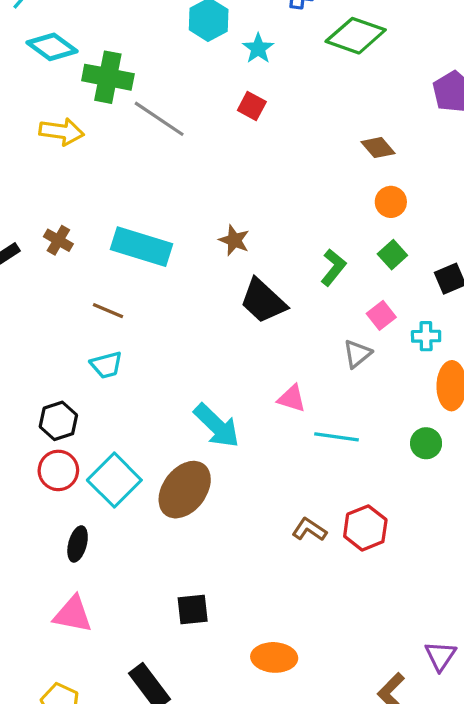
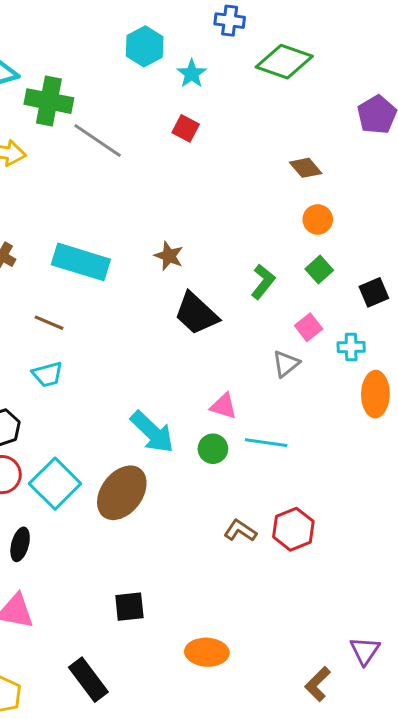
green circle: (426, 443) -> (213, 449), moved

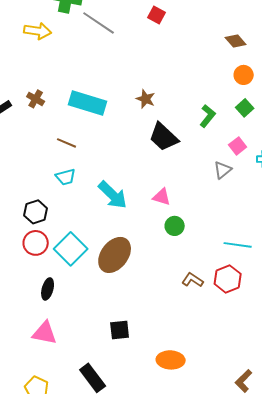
pink triangle: (224, 406) -> (162, 197), moved
cyan arrow: (152, 432) -> (113, 195), moved
cyan line: (266, 443) -> (238, 245), moved

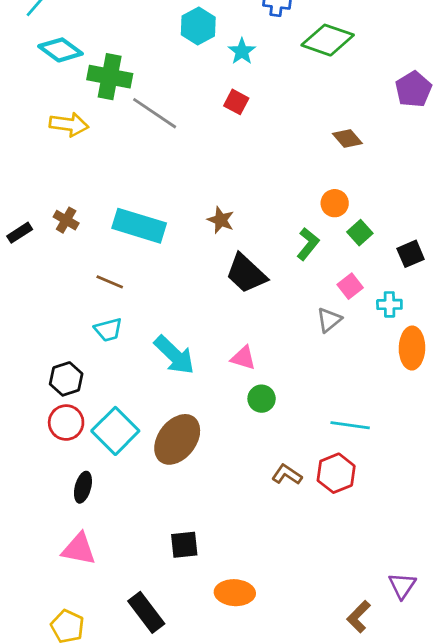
orange circle: (244, 75) -> (335, 203), moved
orange ellipse: (171, 360) -> (235, 593), moved

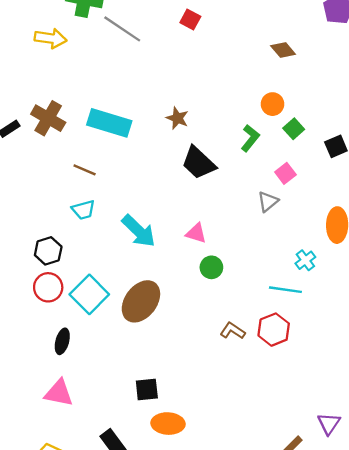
brown cross: (66, 220) -> (48, 118), size x1.6
cyan cross: (389, 304) -> (305, 260), moved, turned -36
orange ellipse: (235, 593) -> (168, 424), moved

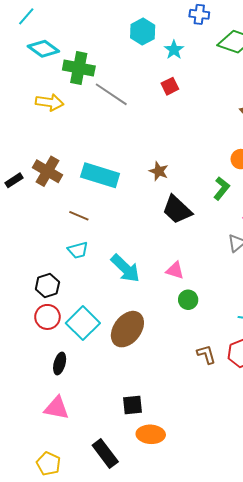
red square: (190, 20) -> (170, 86), turned 36
brown L-shape: (233, 331) -> (206, 354), turned 40

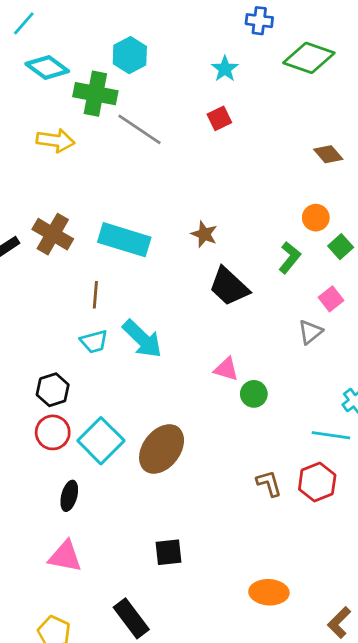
cyan hexagon: (143, 32) -> (130, 55), moved
brown line: (79, 216) -> (95, 295), turned 72
cyan arrow: (125, 268) -> (142, 339), moved
green circle: (188, 300) -> (254, 394), moved
orange ellipse: (151, 434) -> (269, 592), moved

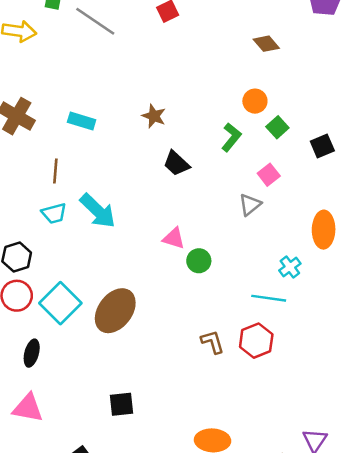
cyan rectangle: (124, 240) -> (82, 121), size x0.6
black trapezoid: (229, 286) -> (176, 163), size x0.7

